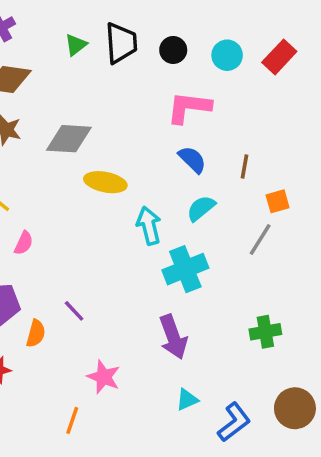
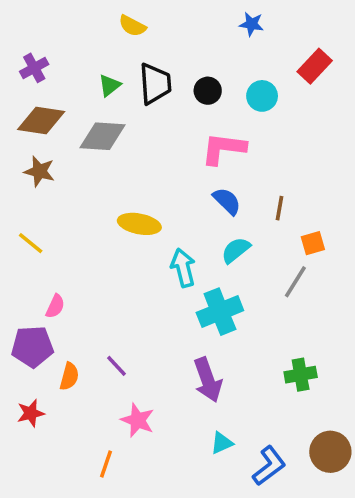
red rectangle: (279, 57) -> (315, 66), moved
gray diamond: (69, 139) -> (103, 136), moved
pink semicircle: (24, 243) -> (55, 306), moved
purple line: (74, 311) -> (117, 366), moved

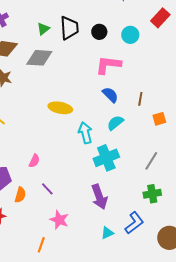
gray line: (295, 282) -> (151, 161), moved
pink semicircle: (55, 306) -> (34, 161), moved
blue L-shape: (269, 466) -> (134, 223), moved

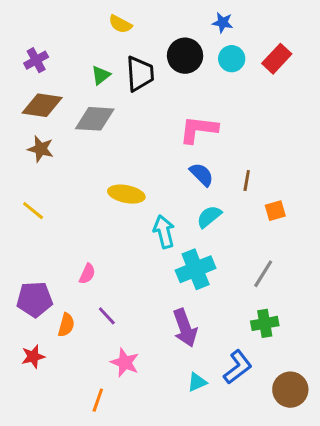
black circle: (99, 32) -> (185, 56), moved, size x1.5
cyan circle: (130, 35) -> (232, 59), moved

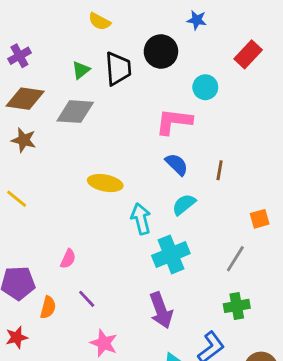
cyan circle: (232, 59) -> (205, 87), moved
orange square: (275, 211) -> (260, 219), moved

